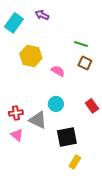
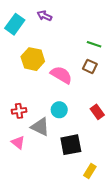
green line: (81, 44) -> (94, 44), moved
pink semicircle: (58, 71) -> (61, 75), size x1.5
red cross: (16, 113) -> (19, 111), moved
yellow rectangle: (75, 162) -> (90, 171), moved

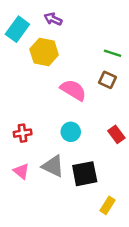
yellow hexagon: (33, 59) -> (44, 52), moved
gray triangle: (40, 127) -> (53, 166), moved

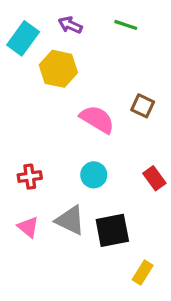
green line: (113, 53) -> (126, 25), moved

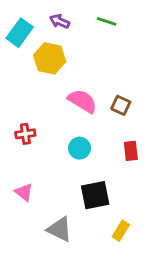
brown square: (143, 106) -> (121, 105), moved
red cross: (30, 177) -> (25, 134), moved
red rectangle: (154, 178) -> (131, 151), turned 30
gray triangle: (70, 220) -> (60, 229), moved

